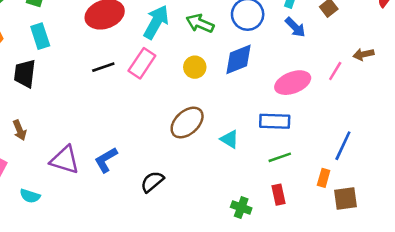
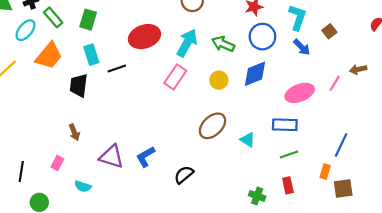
black line: (103, 67) -> (117, 68), moved

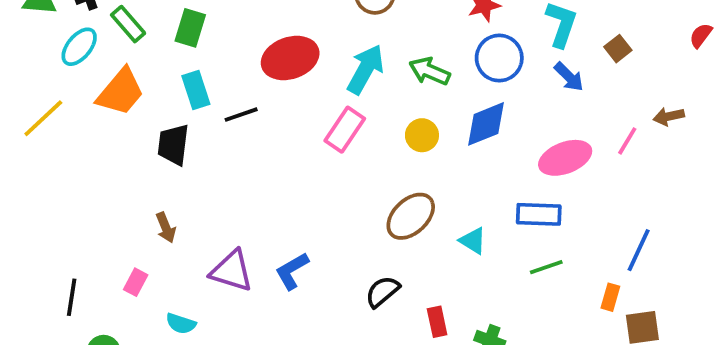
black semicircle: (184, 175) -> (382, 292), moved
red rectangle: (288, 185) -> (437, 322), moved

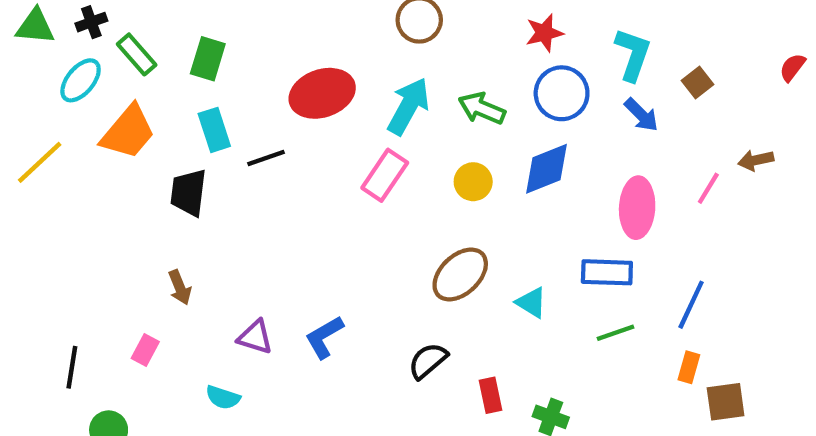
pink ellipse: (565, 158) -> (637, 208), turned -66
blue line: (639, 250) -> (691, 305), moved
purple triangle: (232, 271) -> (255, 337), size x0.7
cyan semicircle: (181, 324) -> (223, 397), moved

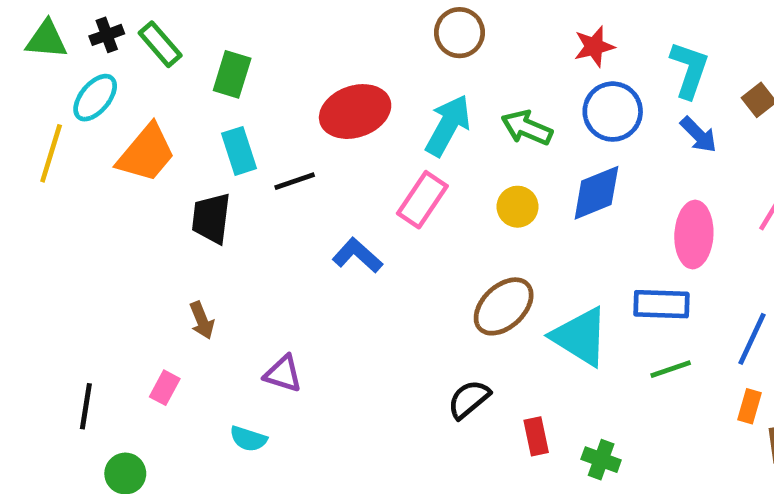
green rectangle: (137, 54) -> (160, 44), moved
yellow line: (40, 162) -> (51, 153), moved, turned -30
cyan triangle: (531, 303) -> (580, 337), size x1.8
blue L-shape: (324, 337) -> (357, 255), moved, turned 72

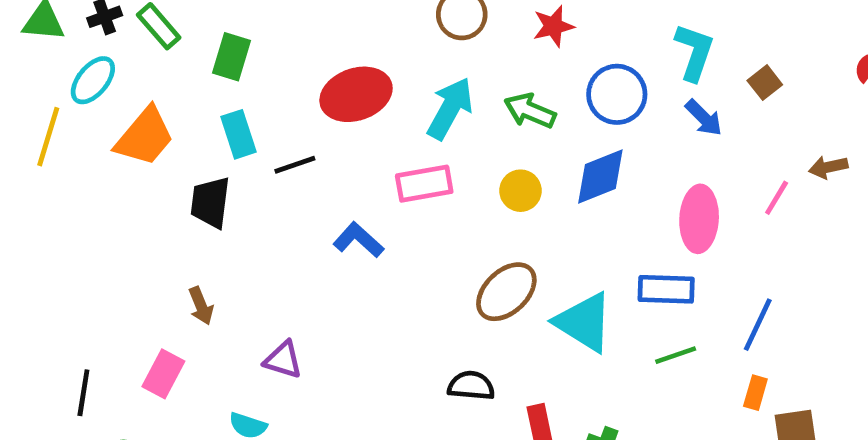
red star: (594, 47) -> (553, 26), moved
pink rectangle: (422, 200) -> (424, 184), turned 46
pink rectangle: (165, 388) -> (163, 374), size x1.4
black semicircle: (469, 399) -> (471, 386), turned 45

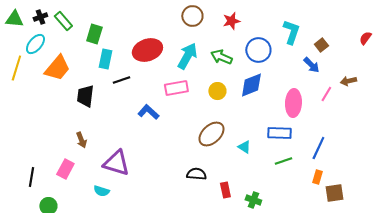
blue arrow: (704, 118) -> (311, 65), moved
cyan rectangle: (239, 134) -> (105, 59), moved, turned 30
cyan triangle: (584, 322) -> (244, 147), size x0.5
purple triangle: (283, 360) -> (116, 163), size x1.6

